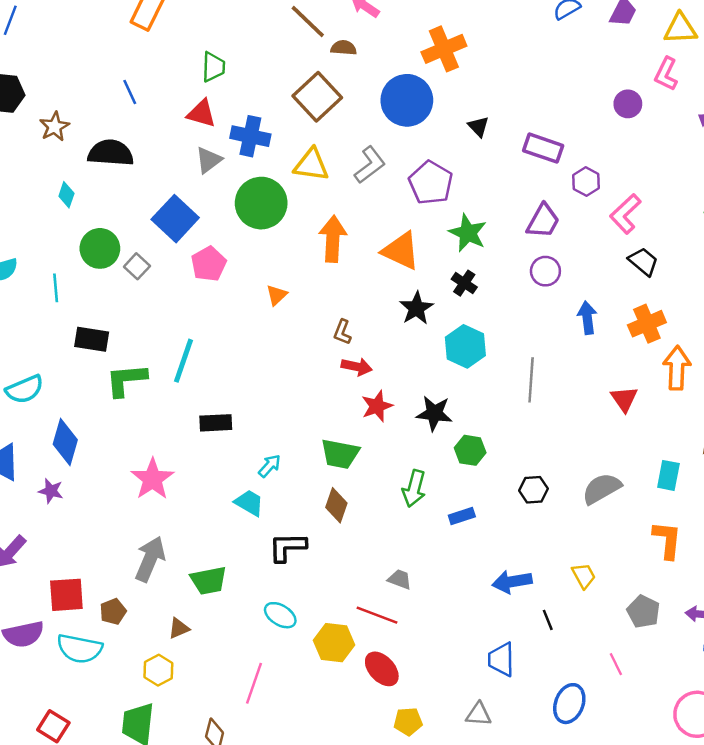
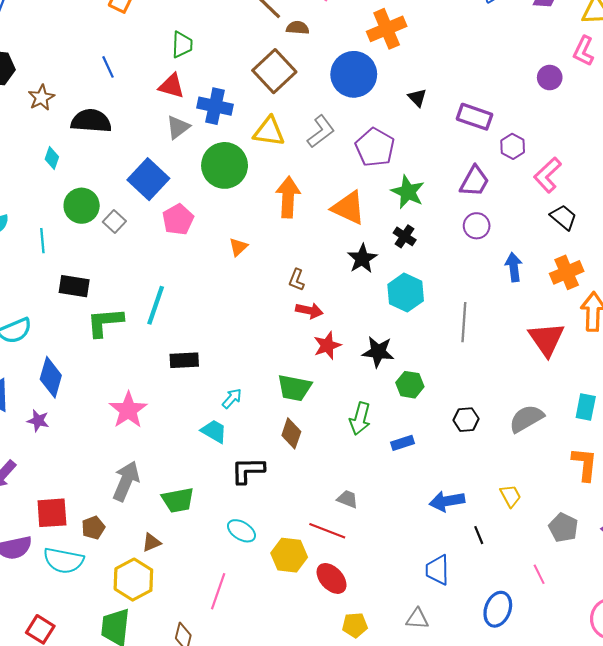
red triangle: (624, 399) -> (547, 339), size x1.5
yellow hexagon: (158, 670) -> (133, 580), size x1.5

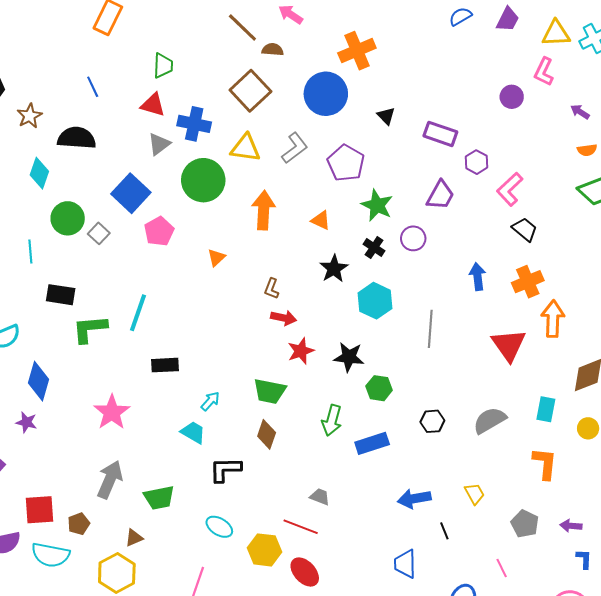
cyan diamond: (52, 158) -> (39, 173), size x1.4
orange triangle: (348, 208) -> (321, 220), size x0.6
purple circle: (477, 226) -> (413, 238), moved
blue rectangle: (402, 443) -> (372, 443), size x1.5

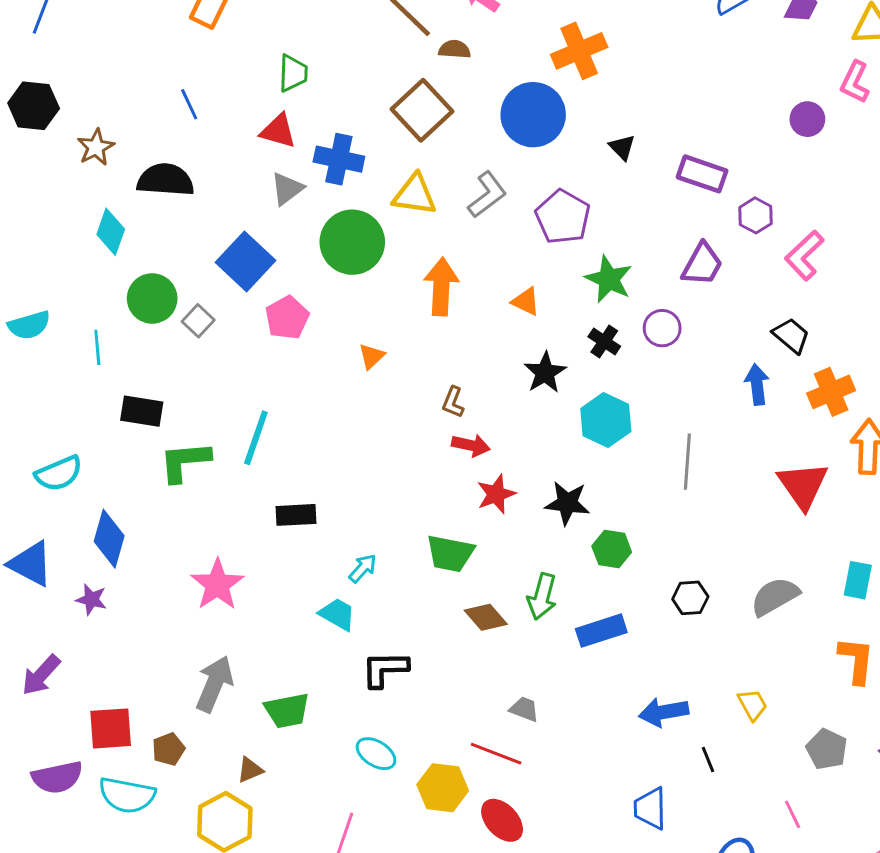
black trapezoid: (525, 229) -> (791, 336), moved
brown diamond: (267, 434) -> (486, 617), moved, turned -60

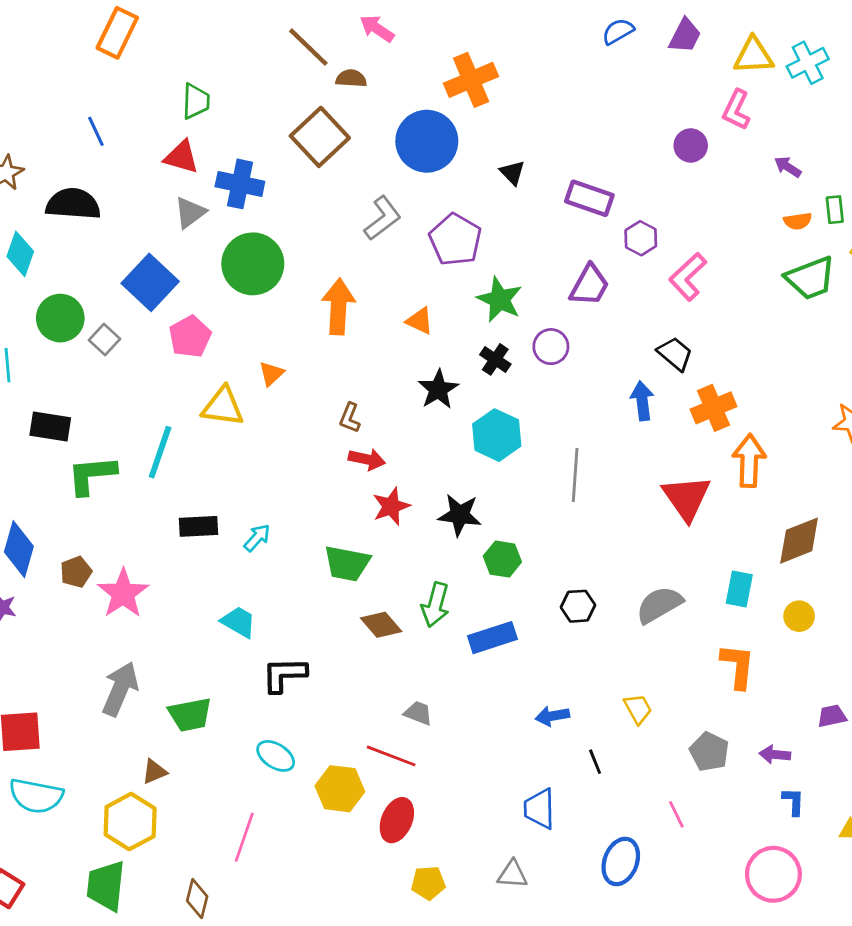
yellow triangle: (415, 195) -> (223, 406), moved
cyan arrow: (363, 568) -> (257, 538), moved
blue arrow: (664, 712) -> (552, 716), size x0.7
brown pentagon: (168, 749) -> (76, 572), moved
red ellipse: (502, 820) -> (397, 820), turned 66

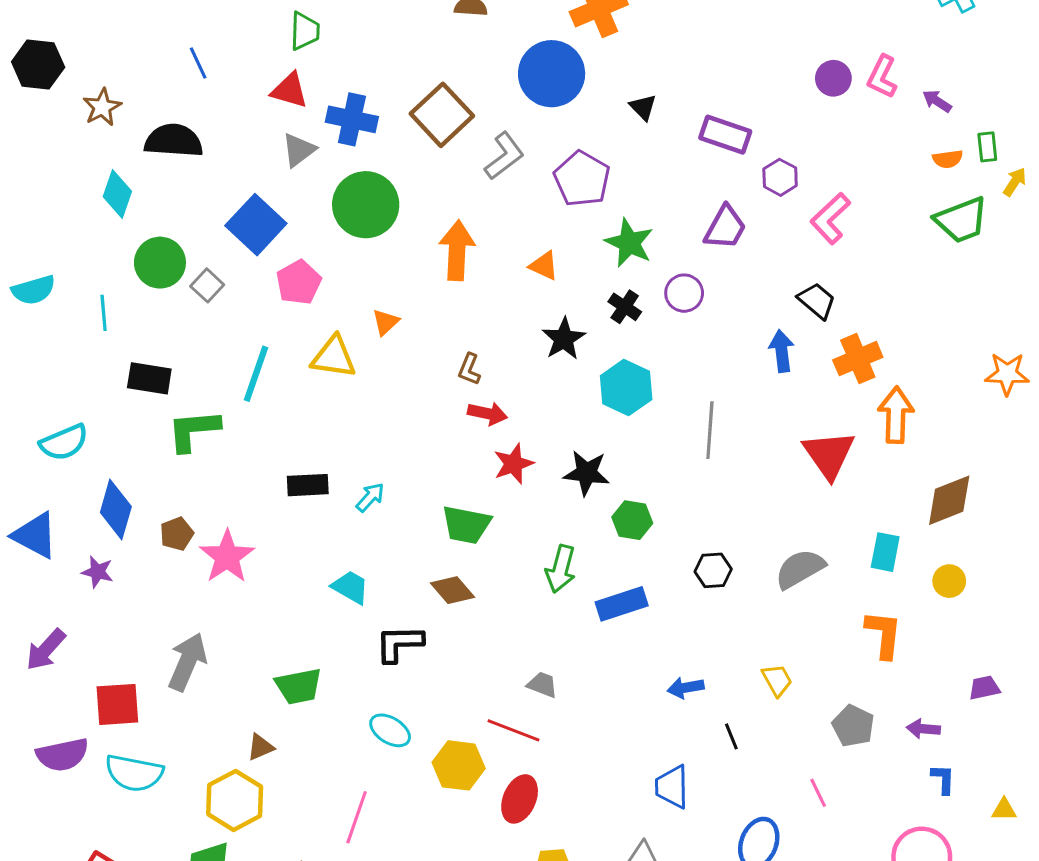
pink L-shape: (736, 110) -> (882, 77), moved
brown square: (320, 137) -> (442, 115), moved
cyan line: (160, 452) -> (256, 374), moved
brown diamond: (381, 625) -> (453, 590), moved
gray arrow: (120, 689) -> (187, 662), moved

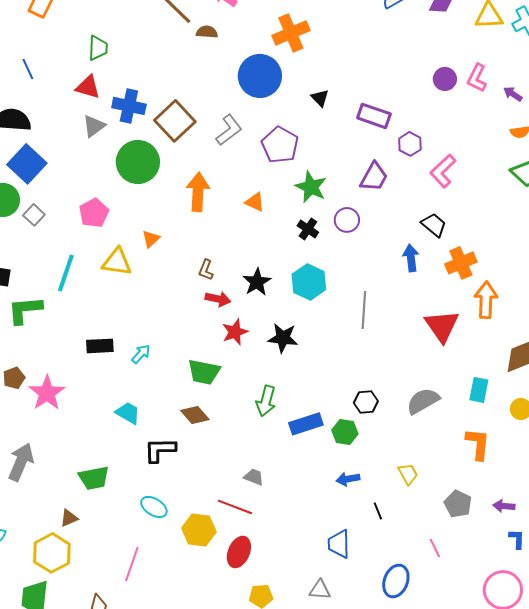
brown square: (442, 115) -> (175, 121), moved
blue square: (256, 225) -> (27, 164), moved
black star: (564, 339) -> (257, 282), moved
green hexagon: (632, 520) -> (345, 432), moved

